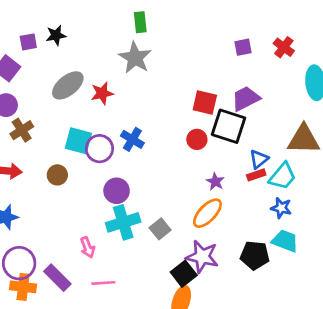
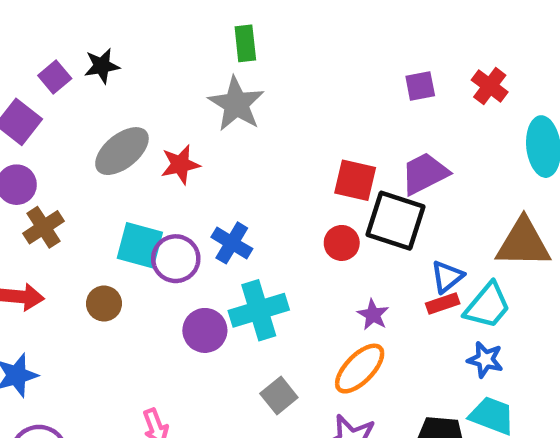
purple square: (28, 42) -> (55, 77), turned -30
cyan cross: (123, 222) -> (259, 310), moved

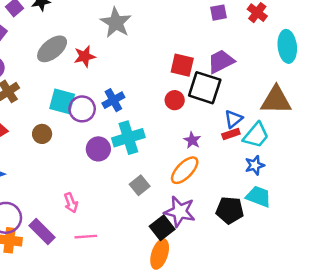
blue cross: (232, 243) -> (113, 100), turned 30
blue star: (485, 360) -> (255, 165), turned -30

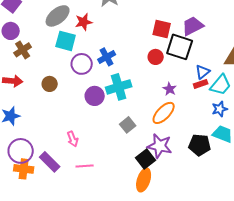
cyan square: (62, 101) -> (66, 41), moved

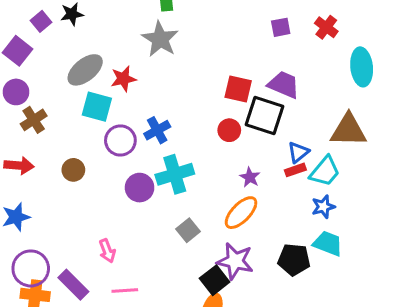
purple trapezoid: (193, 26) -> (284, 85), turned 50

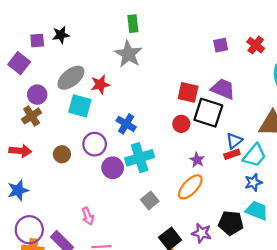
purple square: (41, 21) -> (37, 41), turned 35
purple circle: (16, 92) -> (37, 95), moved
blue cross: (157, 130) -> (126, 124), turned -30
purple circle: (120, 140) -> (95, 144), moved
purple star: (235, 261) -> (202, 233), moved, size x0.7

